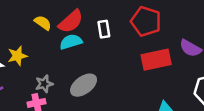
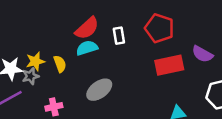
yellow semicircle: (43, 23) -> (60, 64), moved, turned 35
gray star: (44, 84) -> (30, 76), moved

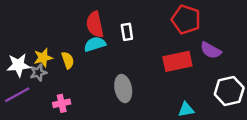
red semicircle: (87, 28) -> (95, 24), turned 120
red pentagon: (159, 28) -> (186, 20), moved
gray ellipse: (99, 90) -> (123, 89), moved, turned -65

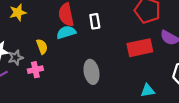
yellow star: (43, 58) -> (18, 12), moved
pink cross: (62, 103) -> (35, 70), moved

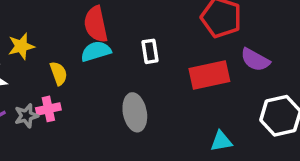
yellow star: (18, 12) -> (21, 46), moved
white rectangle: (95, 21) -> (150, 51), moved
gray star: (16, 58) -> (26, 116), moved

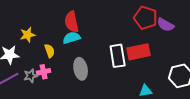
white rectangle: (150, 51) -> (118, 56), moved, size x1.6
purple semicircle: (255, 60) -> (166, 25), moved
gray ellipse: (135, 112) -> (81, 69), moved

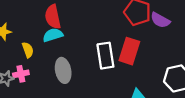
red rectangle: (139, 52) -> (129, 51), turned -60

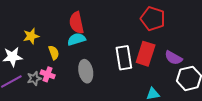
purple semicircle: (160, 20) -> (173, 58), moved
pink cross: (21, 74) -> (48, 74), turned 32

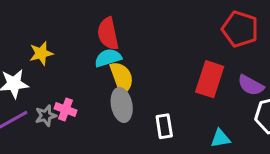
red pentagon: (153, 19) -> (240, 29), moved
yellow semicircle: (54, 53) -> (122, 78), moved, size x1.5
white rectangle: (124, 58) -> (164, 126), moved, size x0.7

